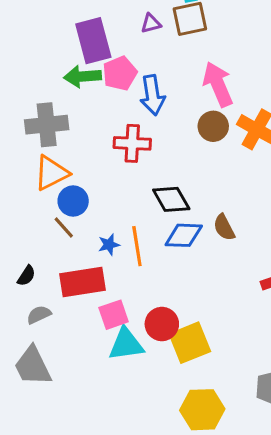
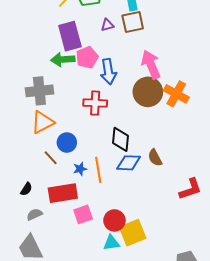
brown circle: (213, 126) -> (148, 92), size x1.5
black diamond: (171, 199) -> (121, 139), turned 35
blue circle: (73, 201) -> (67, 143), moved
cyan triangle: (126, 344) -> (111, 243), moved, size x0.7

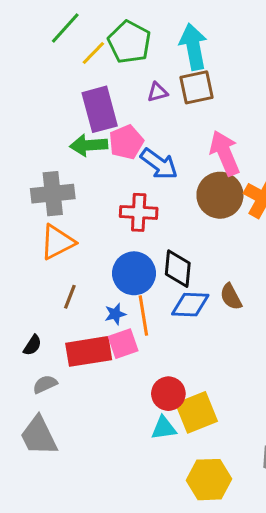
blue arrow: (108, 72) -> (159, 164), turned -45
blue circle: (67, 143) -> (134, 273), moved, size x1.4
brown line: (51, 158) -> (70, 297), turned 63
pink square: (83, 214) -> (123, 344), moved

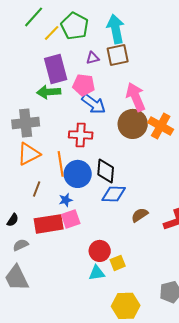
pink pentagon: (126, 142) -> (84, 85), moved, turned 30
brown semicircle: (231, 297) -> (140, 215), moved, turned 84
orange line: (143, 316) -> (61, 164), moved
yellow square: (196, 412) -> (118, 263), size x0.6

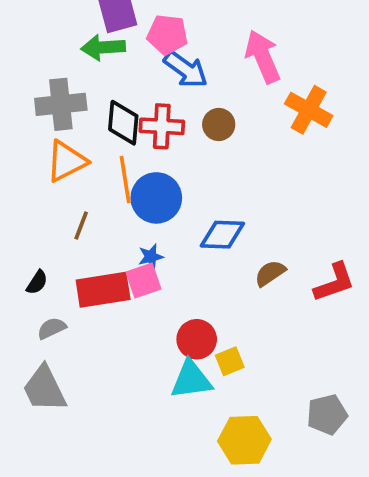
brown circle: (133, 124) -> (219, 124), moved, size x0.6
black diamond: (106, 171) -> (123, 123), moved
blue star: (66, 200) -> (151, 257), moved
cyan triangle: (97, 273) -> (191, 380), size x1.4

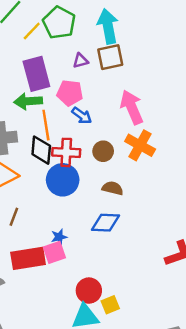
blue arrow: (186, 69) -> (82, 116), size x0.7
orange cross: (309, 110) -> (140, 145), moved
orange line: (125, 180) -> (46, 125), moved
blue circle: (156, 198) -> (63, 180), moved
brown semicircle: (270, 273) -> (113, 188), moved, turned 48

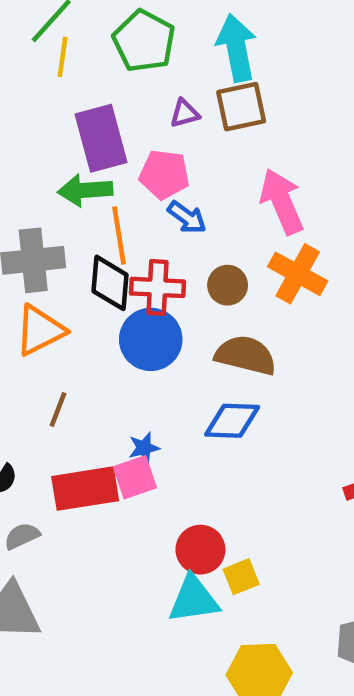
yellow line: (32, 31) -> (63, 57), moved, turned -36
brown semicircle: (113, 188) -> (246, 355), size x1.5

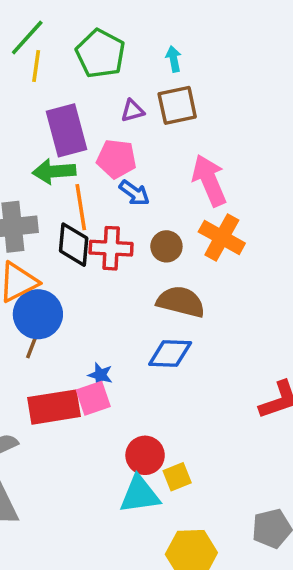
cyan arrow: (237, 48) -> (174, 59), size x0.5
blue circle: (151, 339) -> (38, 314), moved
blue star: (144, 448) -> (100, 375), turned 30

